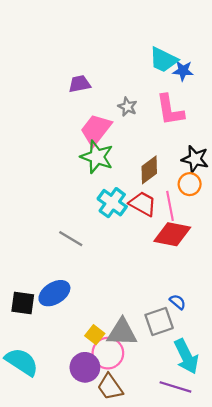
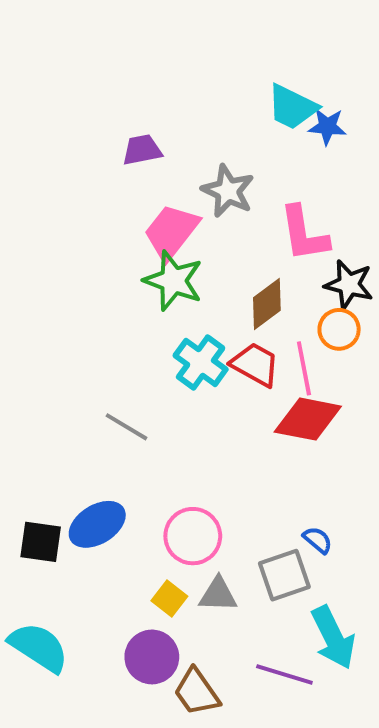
gray star: (127, 107) -> (228, 191), size x1.5
pink L-shape: (170, 110) -> (304, 234), moved
gray triangle: (122, 332) -> (218, 595), size x0.7
pink circle: (108, 353) -> (193, 536), moved
purple line: (175, 387) -> (284, 675), moved

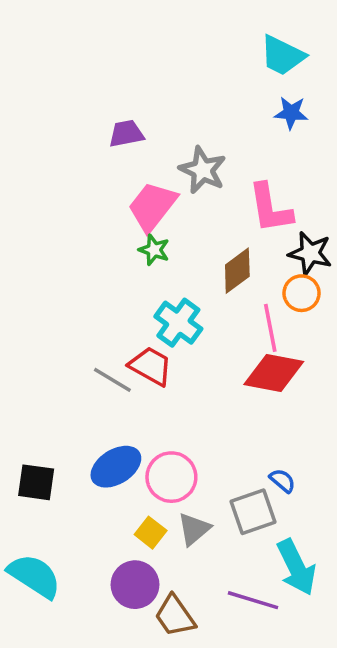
cyan trapezoid: (292, 107) -> (282, 56), moved
green star: (173, 281) -> (154, 250), size x0.6
red trapezoid: (255, 364) -> (151, 366), moved
blue ellipse: (97, 524) -> (116, 467), moved
gray triangle: (218, 595) -> (194, 529), turned -42

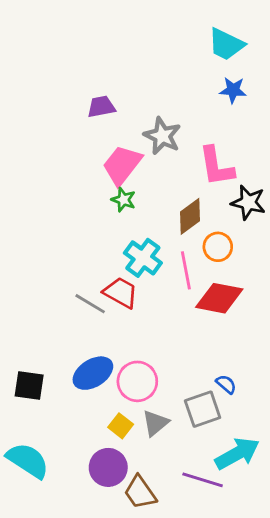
orange circle: (302, 293) -> (218, 247), moved
pink line: (270, 328) -> (186, 270), moved
cyan arrow: (296, 567) -> (237, 454), turned -93

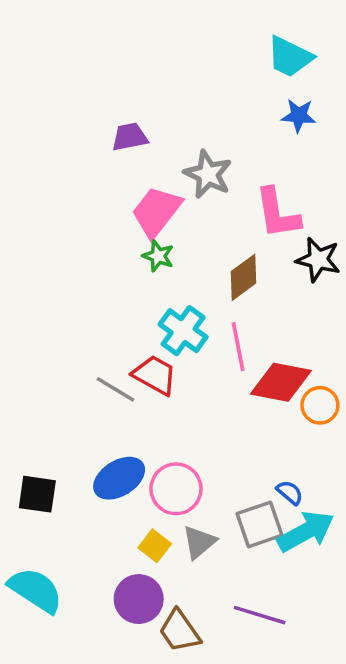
orange circle: (218, 247) -> (320, 405), moved
cyan arrow: (237, 454) -> (306, 532), moved

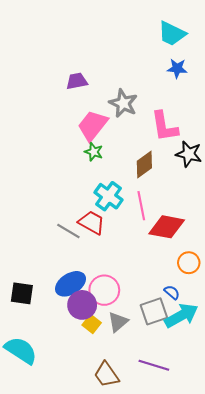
orange circle: (320, 405) -> (189, 263), moved
purple circle: (139, 599) -> (82, 305), moved

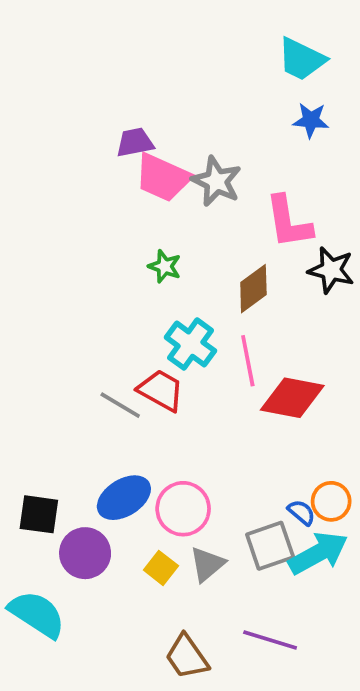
pink trapezoid: (93, 125) -> (163, 178), moved, turned -104
orange circle: (189, 263) -> (331, 501), moved
purple circle: (82, 305) -> (85, 553), moved

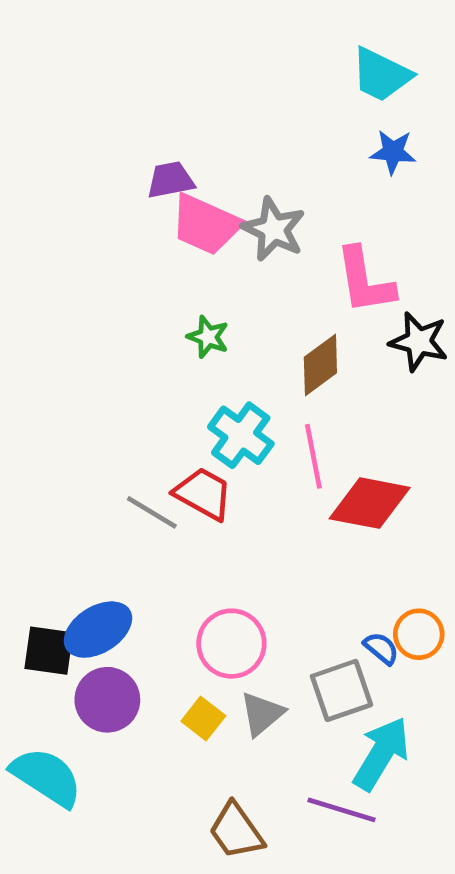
blue ellipse: (124, 498) -> (98, 630), moved
cyan arrow: (318, 553) -> (381, 754), moved, turned -30

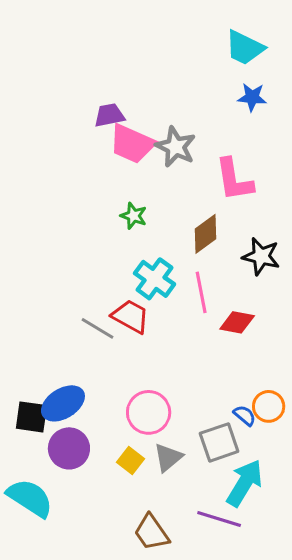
black star: (419, 342) -> (261, 256), moved
red diamond: (370, 503) -> (237, 322), size x0.7

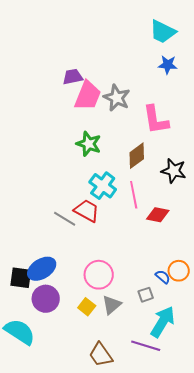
pink trapezoid: (132, 144) -> (88, 96), turned -92
green star: (134, 216) -> (89, 144), size x1.4
gray square: (219, 442) -> (146, 295), size x0.6

